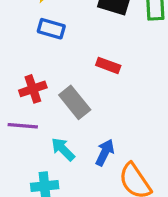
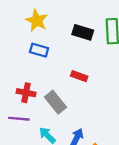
red cross: (33, 89) -> (26, 93), turned 30

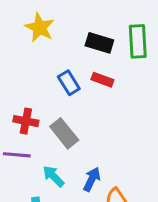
blue rectangle: (39, 50) -> (69, 83), moved, turned 42
red rectangle: (79, 76) -> (102, 80), moved

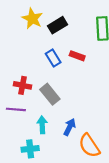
black rectangle: (99, 43) -> (58, 25), moved, turned -48
cyan arrow: (53, 176) -> (42, 125), turned 42

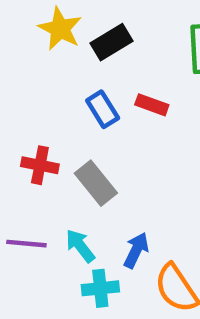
purple line: (16, 109) -> (26, 244), moved
cyan arrow: (42, 125) -> (80, 246), turned -35
cyan cross: (30, 149) -> (100, 288), moved

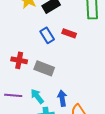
gray rectangle: (96, 183) -> (44, 68), turned -30
blue arrow: (136, 250) -> (62, 98), turned -35

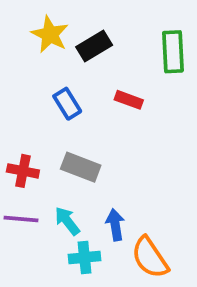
blue rectangle: (47, 35) -> (67, 104), moved
red cross: (19, 60) -> (23, 171), moved

